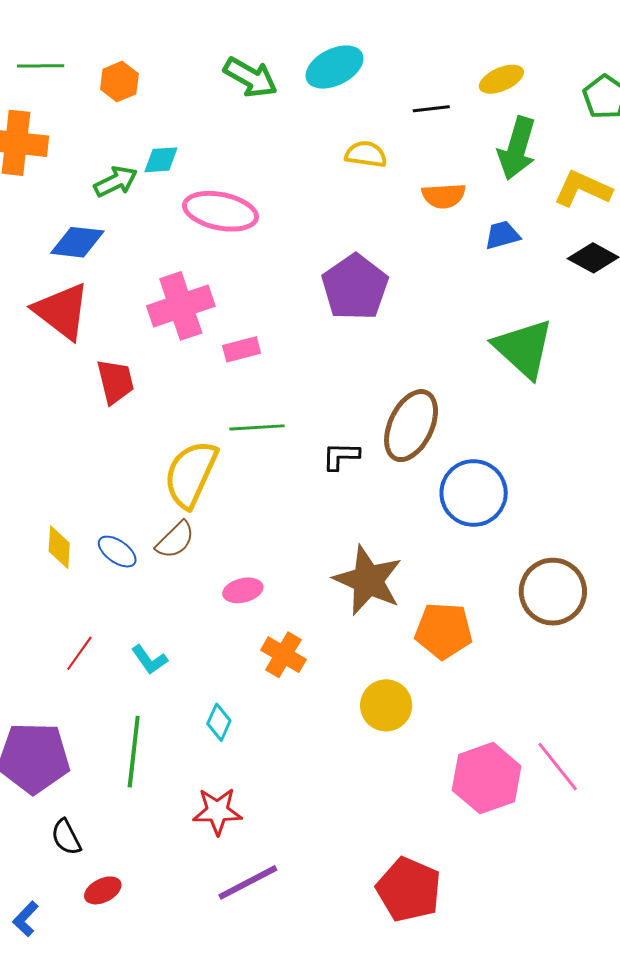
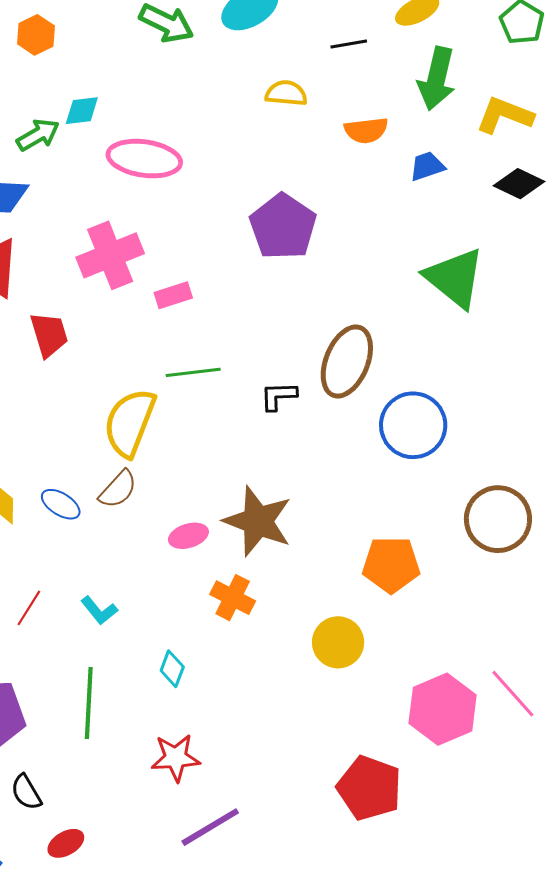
brown star: (368, 580) -> (258, 521), moved
red pentagon: (409, 890) -> (369, 788), moved

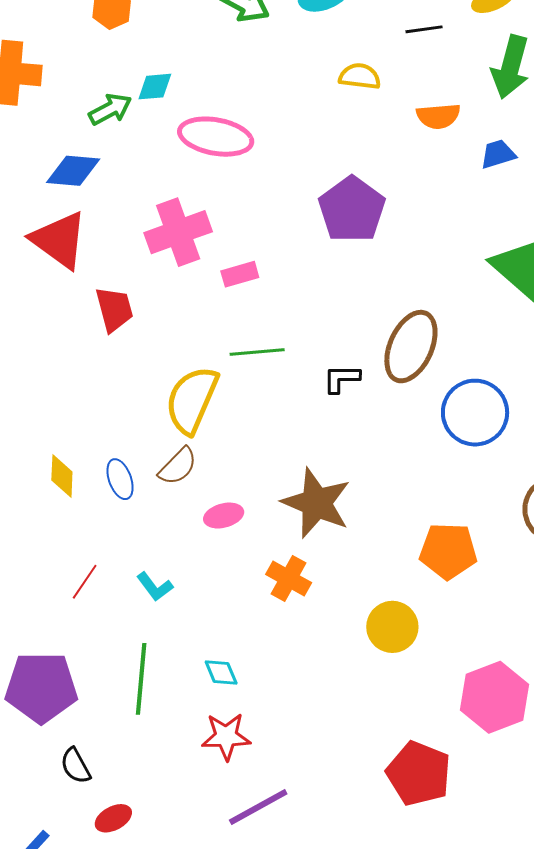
blue ellipse: (61, 504) -> (120, 479), turned 36
pink ellipse: (188, 536) -> (224, 516), moved
cyan diamond: (172, 669) -> (221, 673), moved, turned -45

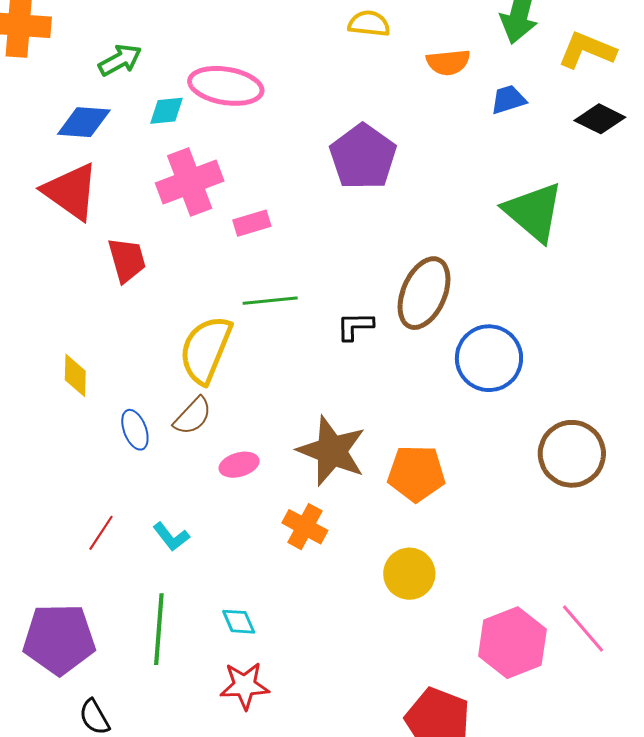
cyan diamond: (155, 87) -> (166, 111), moved
yellow diamond: (62, 476) -> (75, 375), moved
orange pentagon: (448, 551) -> (416, 473), moved

